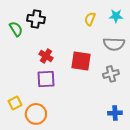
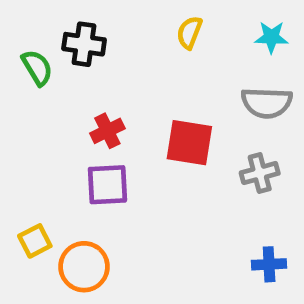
yellow semicircle: (90, 19) -> (189, 32), moved
red cross: (46, 56) -> (107, 131), turned 32

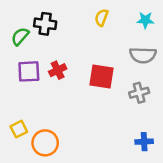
green semicircle: (37, 68) -> (20, 36), turned -108
purple square: (107, 185) -> (29, 71), moved

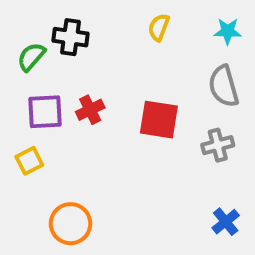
gray semicircle: (143, 55) -> (224, 86), turned 72
yellow square: (19, 129) -> (29, 161), moved
blue cross: (144, 142) -> (226, 222), turned -36

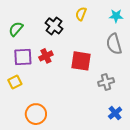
black cross: (70, 37) -> (54, 26), moved, turned 30
gray cross: (218, 145) -> (106, 82), moved

